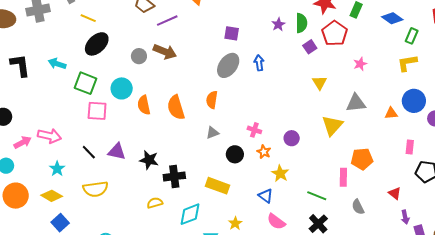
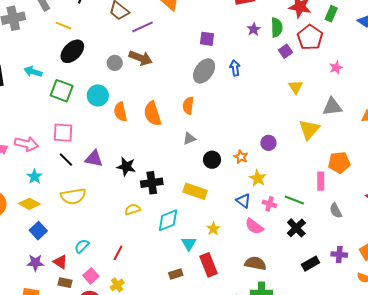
pink square: (97, 111) -> (63, 133), moved
pink cross: (254, 130) -> (269, 204), moved

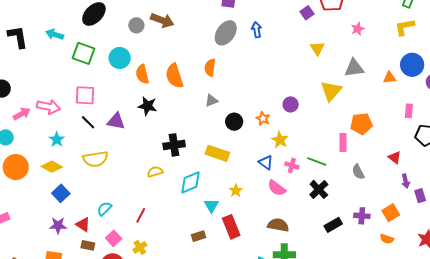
black star: (126, 167) -> (147, 106), moved

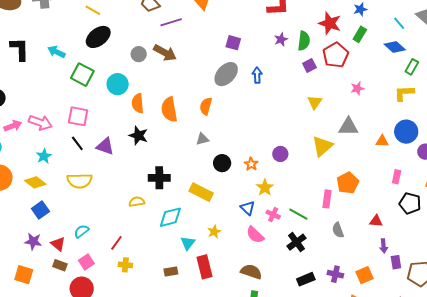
orange pentagon: (361, 124) -> (348, 183), turned -30
red triangle: (395, 158) -> (376, 221), turned -40
yellow cross: (140, 247) -> (125, 265), moved, turned 32

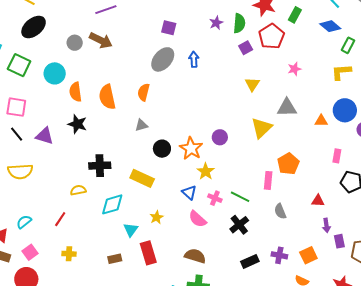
orange star: (251, 164) -> (191, 148), size x1.6
red line: (116, 243) -> (60, 219), moved

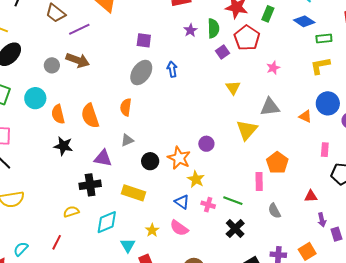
green rectangle: (348, 45) -> (324, 39), turned 63
orange triangle: (321, 121) -> (305, 116), turned 32
purple triangle: (45, 136) -> (103, 158), moved
pink semicircle: (198, 219) -> (179, 228), moved

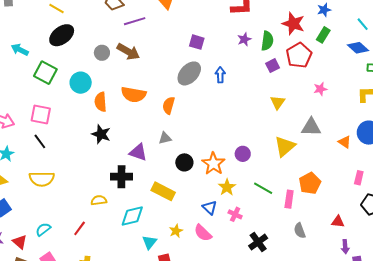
orange semicircle: (90, 116) -> (134, 94), moved, turned -70
green line: (233, 201) -> (263, 188), moved

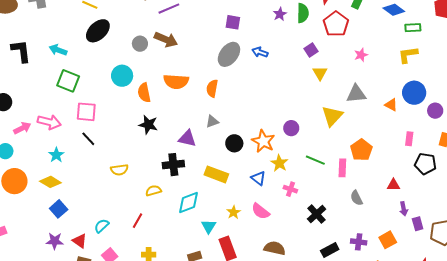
purple square: (273, 66) -> (311, 50), moved
green square: (45, 73) -> (68, 81), moved
blue arrow: (220, 75) -> (260, 52), turned -63
yellow semicircle: (42, 179) -> (119, 170), moved, size x0.7
blue triangle: (210, 208) -> (258, 178), moved

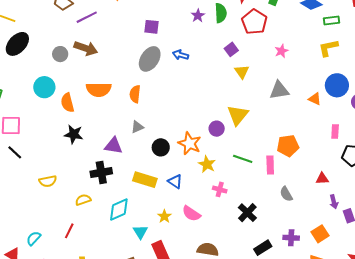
yellow triangle: (332, 116) -> (238, 115), moved
orange pentagon: (361, 150) -> (288, 146), turned 30
blue triangle: (258, 178) -> (175, 182), moved

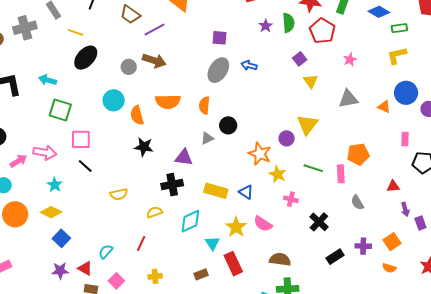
black circle: (161, 147) -> (228, 125), moved
yellow star: (164, 216) -> (236, 227), size x1.5

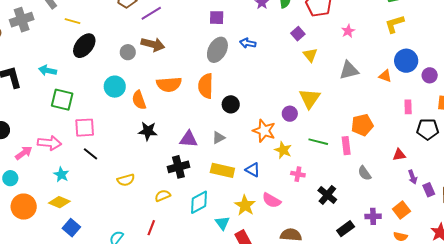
orange semicircle: (204, 105) -> (206, 86), size x1.4
gray triangle: (207, 138) -> (219, 138), moved

